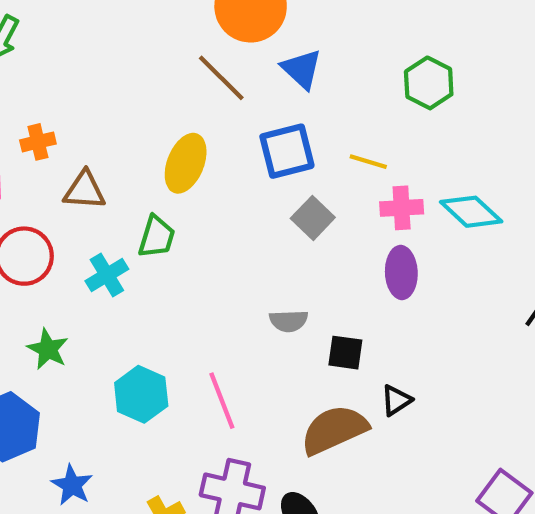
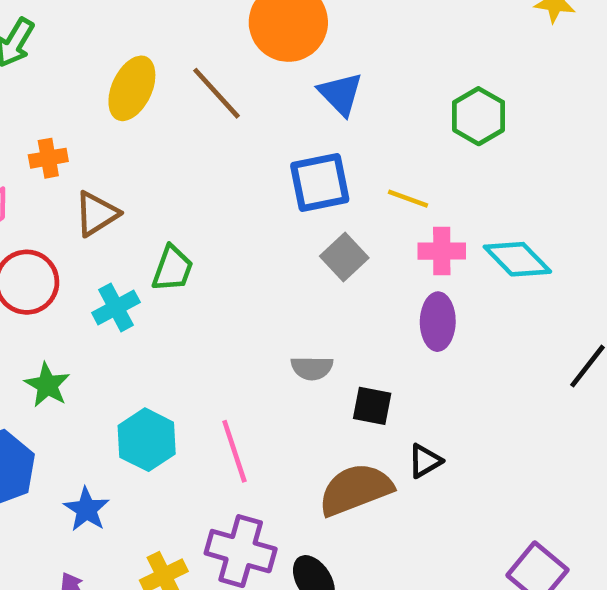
brown line: (221, 78) -> (217, 93), moved
yellow ellipse: (186, 163) -> (132, 88), moved
brown triangle: (85, 190) -> (96, 214), turned -39
blue star: (72, 485) -> (86, 509), moved

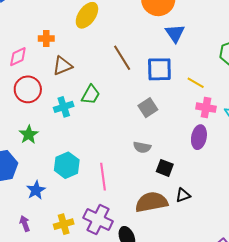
brown line: (217, 93) -> (122, 58), moved
gray square: (344, 257) -> (148, 108), moved

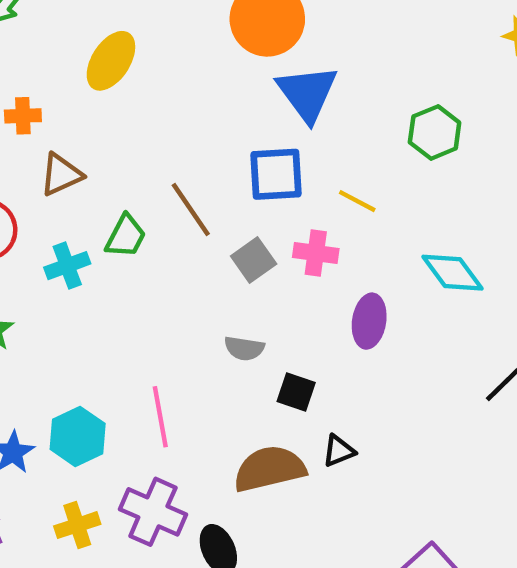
blue triangle: (175, 33) -> (307, 93), size x1.4
brown line: (122, 58) -> (191, 209), moved
pink cross: (206, 108) -> (316, 253), moved
cyan hexagon: (67, 165) -> (78, 436), moved

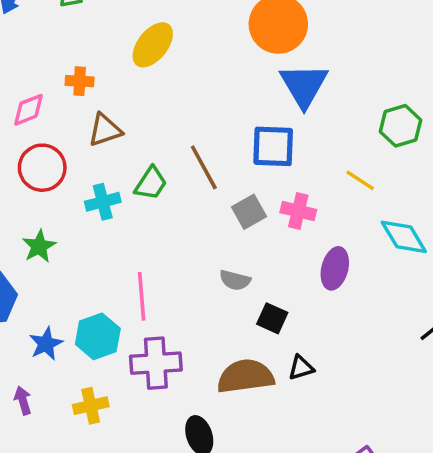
yellow line: (357, 201) -> (360, 180), moved
pink line: (160, 417) -> (142, 296), moved
purple cross: (153, 512) -> (156, 363), moved, turned -33

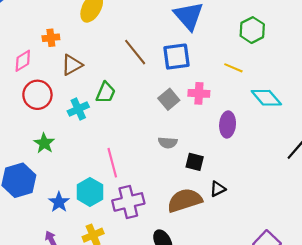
brown line: (204, 167) -> (135, 52), moved

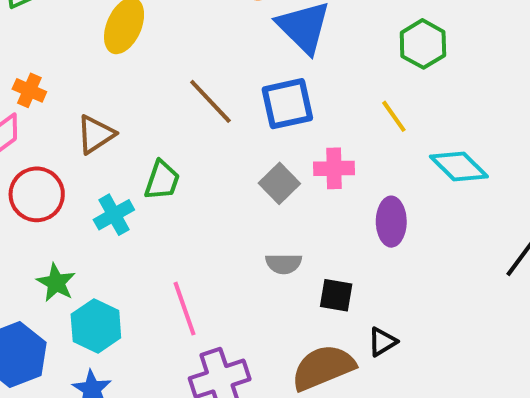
orange cross: (51, 38) -> (29, 90), moved, turned 35
yellow line: (233, 68) -> (394, 116), turned 36
cyan hexagon: (90, 192) -> (96, 326), moved

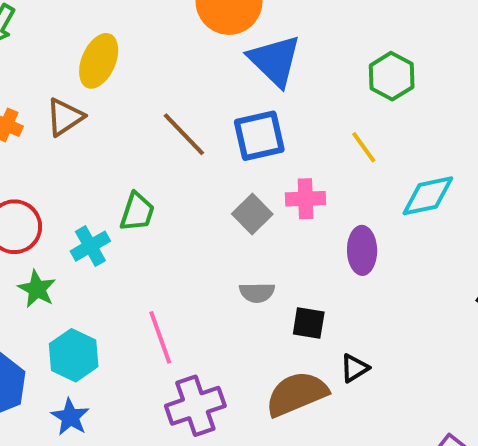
brown triangle: (96, 134) -> (65, 117), moved
cyan diamond: (459, 167) -> (428, 196), turned -56
green star: (56, 283) -> (37, 289), moved

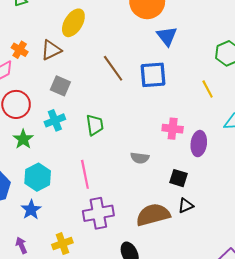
blue triangle: (275, 60) -> (167, 36), size x0.7
pink cross: (306, 199) -> (173, 129), moved
green trapezoid: (137, 212) -> (95, 125), moved, turned -35
gray square: (252, 214) -> (60, 86), moved, turned -30
black square: (309, 323) -> (179, 178), moved

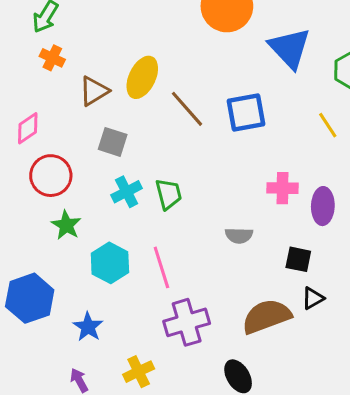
yellow ellipse: (73, 23) -> (142, 77), moved
blue triangle: (167, 36) -> (290, 48), moved, size x1.4
orange cross: (20, 50) -> (52, 58), moved
cyan cross: (55, 120) -> (127, 192), moved
cyan hexagon: (38, 177) -> (110, 263), moved

